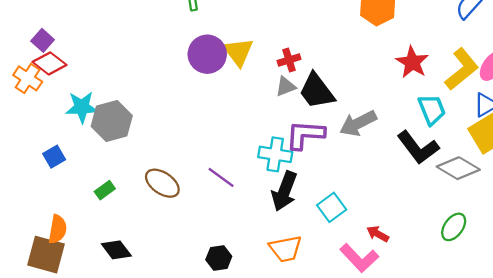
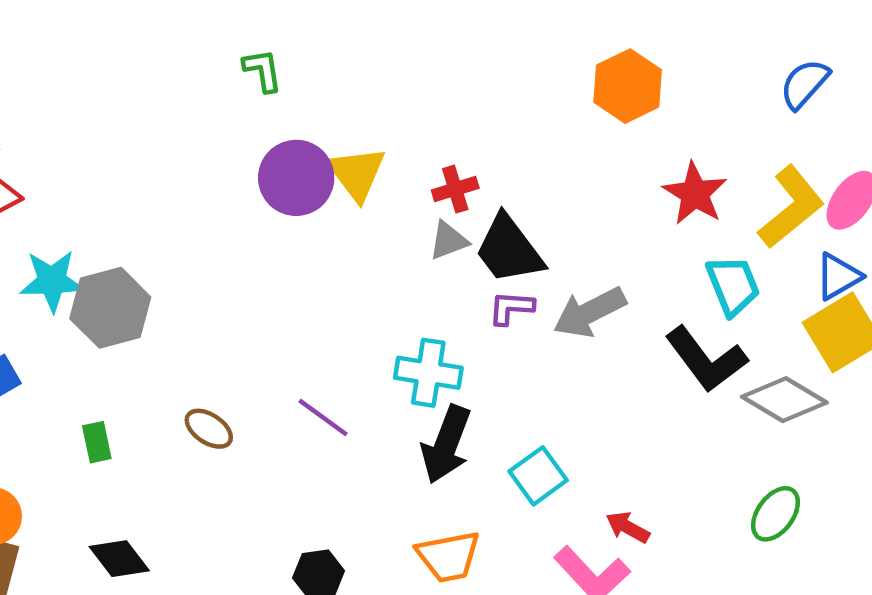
purple L-shape: (305, 135) -> (511, 308), moved, size x0.6
brown ellipse: (162, 183) -> (209, 429), size x0.7
green rectangle: (105, 190) -> (97, 442), turned -66

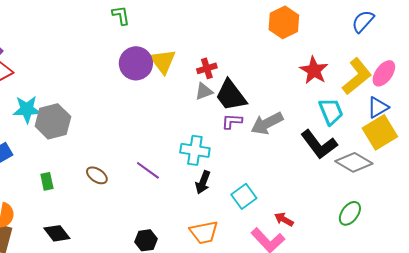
black arrow: (446, 444) -> (203, 182), size x0.7

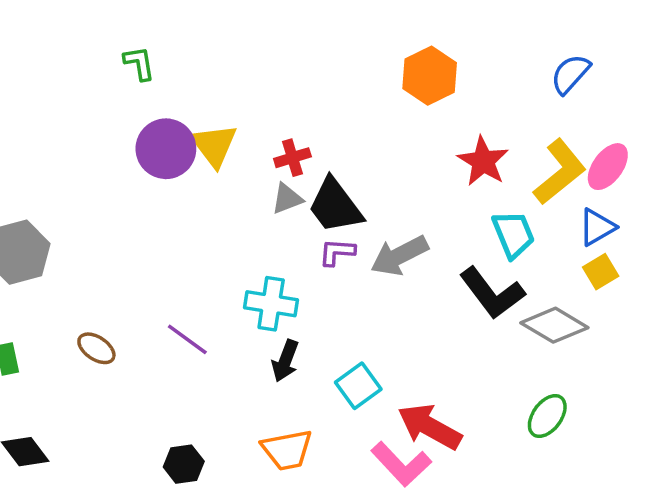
yellow square: (380, 132) -> (601, 272), size x0.6
red arrow: (284, 219) -> (430, 427), size x1.8

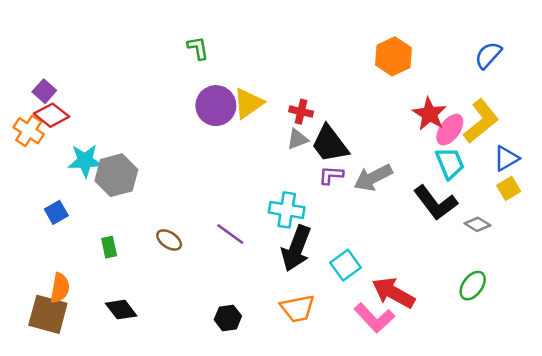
yellow triangle: (214, 145) -> (248, 103), turned 32
red cross: (292, 158) -> (301, 112), turned 30
pink ellipse: (608, 167) -> (450, 130), moved
gray diamond: (554, 325) -> (477, 224), size x0.6
black arrow: (285, 361) -> (296, 248), size x1.6

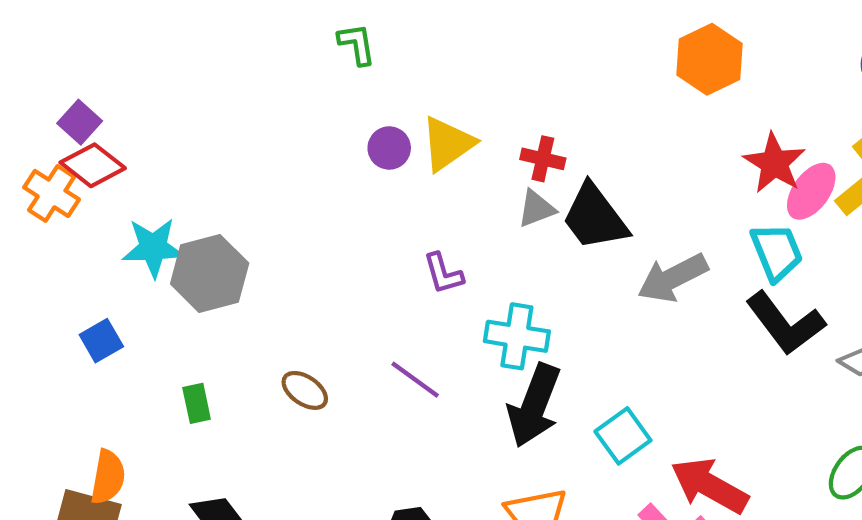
purple circle: (216, 106) -> (389, 148), size x0.6
cyan trapezoid: (450, 163) -> (777, 252), moved
purple L-shape: (331, 175) -> (443, 274), moved, turned -110

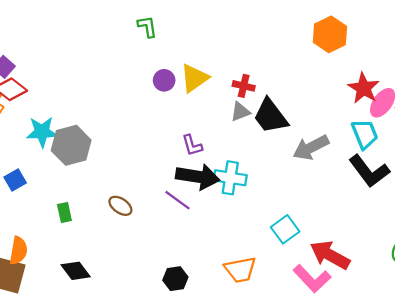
black arrow: (534, 406) -> (198, 177), moved, turned -102

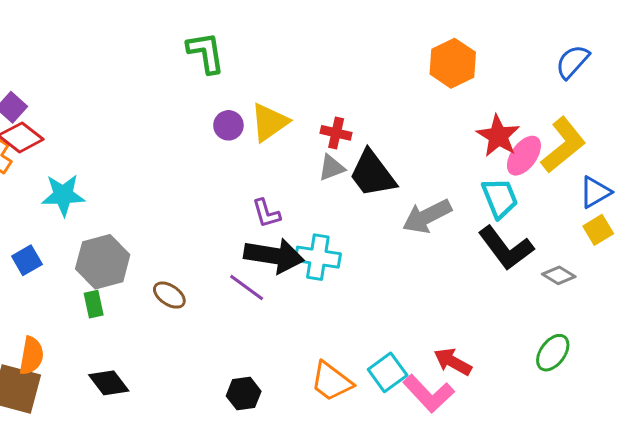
green L-shape: (147, 27) -> (206, 53), size x1.4
gray hexagon: (71, 145) -> (103, 262), moved
cyan square: (285, 229) -> (388, 372), moved
red arrow: (330, 255) -> (453, 362), size x0.7
orange trapezoid: (240, 270) -> (332, 381), turned 48

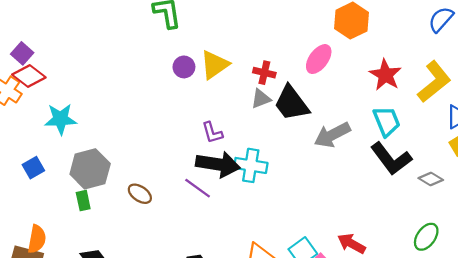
pink ellipse: (524, 156) -> (319, 59), moved

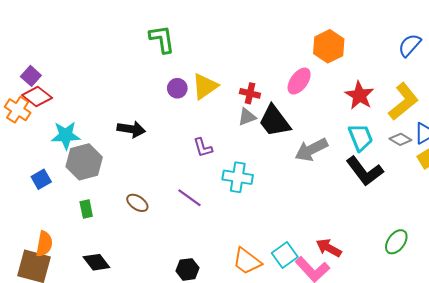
black arrow: (218, 164) -> (131, 129), moved, size x0.7
gray hexagon: (90, 169) -> (84, 162), moved
gray diamond: (431, 179) -> (400, 139), moved

